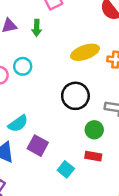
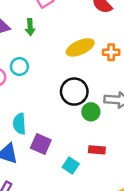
cyan semicircle: (18, 124) -> (19, 124), turned 126
green circle: (94, 130) -> (91, 112), moved

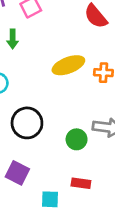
black circle: (74, 92) -> (27, 123), moved
cyan square: (71, 165) -> (50, 199), turned -35

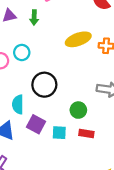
green circle: (77, 139) -> (78, 110), moved
cyan square: (50, 199) -> (59, 133), moved

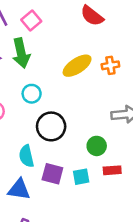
green arrow: (34, 18) -> (21, 53), size x1.6
cyan circle: (22, 52) -> (32, 94), moved

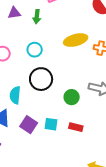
green arrow: (21, 53) -> (37, 17), size x0.6
green circle: (97, 146) -> (72, 97), moved
purple square: (52, 174) -> (29, 125), moved

